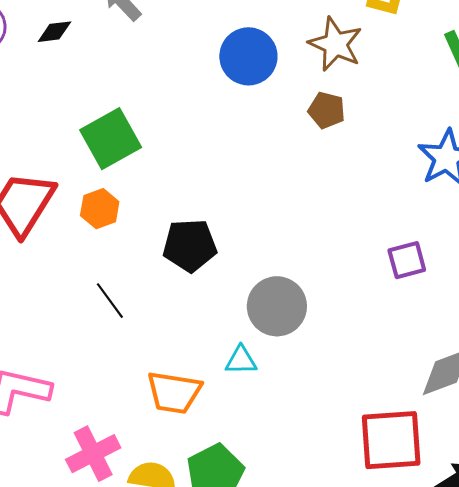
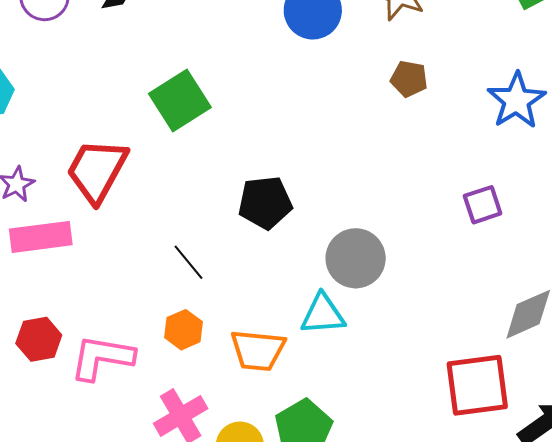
brown pentagon: (327, 110) -> (409, 79), moved
orange hexagon: (100, 209) -> (184, 330), moved
cyan triangle: (241, 360) -> (323, 314), size x1.4

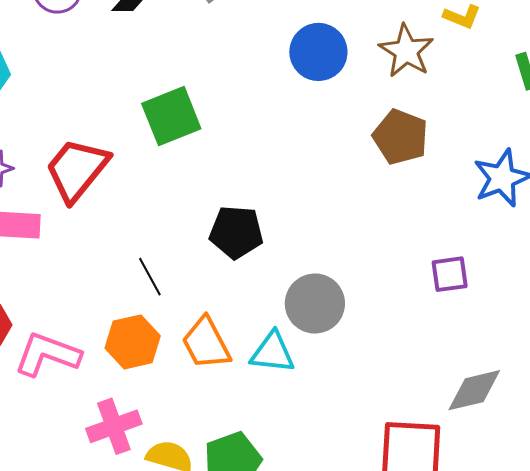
brown pentagon: (409, 79) -> (400, 137), size x1.5
orange hexagon: (184, 330) -> (133, 342), size x1.4
orange trapezoid: (258, 350) -> (206, 343), moved, turned 46

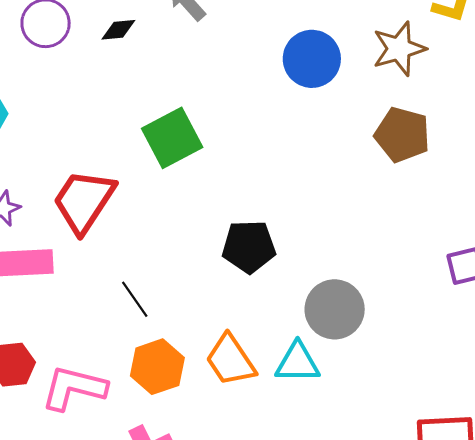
brown star: (406, 51) -> (399, 49), turned 30
black line: (150, 277) -> (135, 299), moved

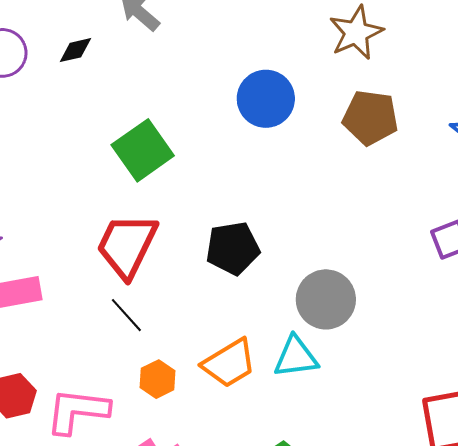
blue circle: (312, 59) -> (266, 99), moved
red trapezoid: (84, 201) -> (127, 246), moved
orange trapezoid: (230, 360) -> (229, 363), turned -80
orange hexagon: (157, 367) -> (157, 379), size x0.7

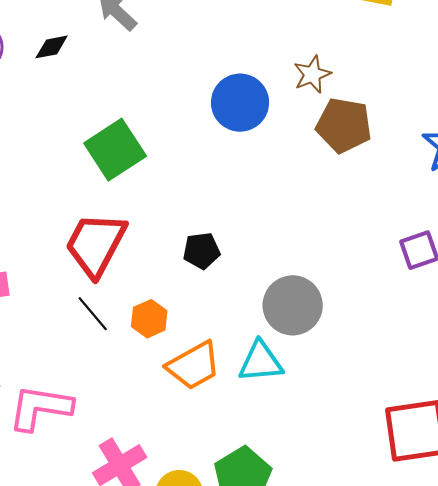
brown star: (356, 33) -> (312, 74), moved, size x0.7
black pentagon: (233, 248) -> (201, 251), size x0.7
orange hexagon: (157, 379) -> (149, 319), moved

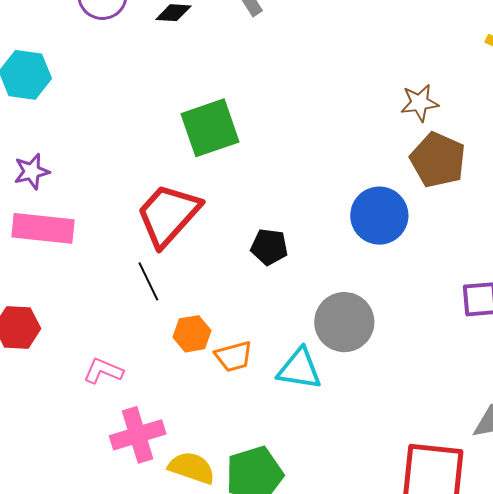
blue circle: (240, 103) -> (379, 216), moved
orange hexagon: (149, 319) -> (192, 334), moved
orange trapezoid: (194, 366) -> (234, 356), size x0.7
pink L-shape: (40, 408) -> (103, 371), moved, size x0.6

